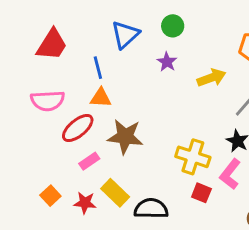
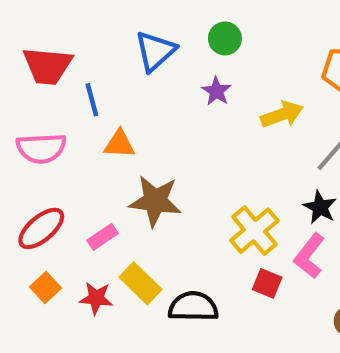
red trapezoid: (52, 45) -> (48, 66), turned 63
blue line: (98, 68) -> (92, 100), moved
red ellipse: (78, 128) -> (41, 228), moved
yellow cross: (193, 157) -> (254, 231), turned 32

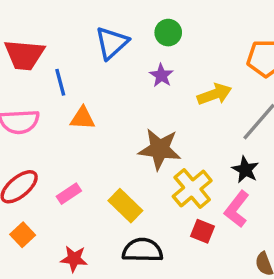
brown star: (155, 201) -> (160, 149), moved
yellow rectangle: (140, 283) -> (125, 206), moved
red star: (96, 298) -> (74, 259), moved

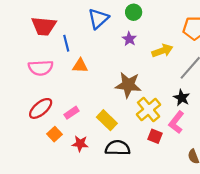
orange square: (23, 235) -> (54, 134), moved
red star: (74, 259) -> (80, 144), moved

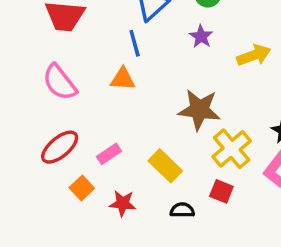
blue line: (66, 43) -> (135, 43), moved
pink semicircle: (41, 68) -> (60, 82), turned 55
red square: (155, 136) -> (221, 191), moved
black semicircle: (118, 148) -> (182, 210), size x0.6

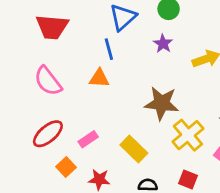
red square: (221, 191) -> (188, 180), moved

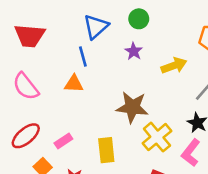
yellow rectangle: (134, 149) -> (106, 150), turned 40

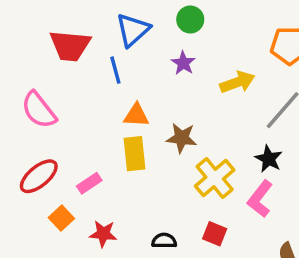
red trapezoid: (30, 36) -> (70, 46), moved
orange triangle: (74, 84) -> (136, 115), moved
brown star: (132, 107) -> (182, 138), size x0.7
yellow rectangle: (106, 150) -> (135, 154), moved

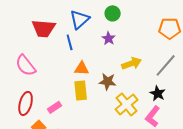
yellow arrow: (237, 82) -> (132, 63), moved
red ellipse: (39, 176) -> (26, 103), turned -35

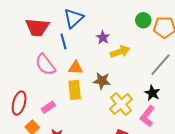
green circle: (113, 13) -> (143, 20), moved
yellow arrow: (132, 63) -> (120, 52), moved
pink semicircle: (26, 65) -> (45, 65), moved

